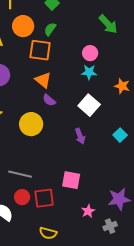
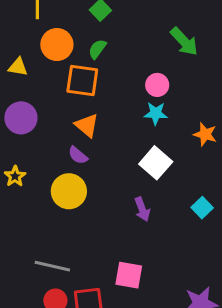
purple semicircle: (49, 100) -> (78, 155), moved

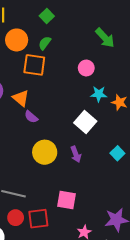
cyan star: (156, 113) -> (99, 94), moved
orange triangle: (87, 125) -> (21, 98), moved
yellow circle: (69, 191) -> (45, 152), moved

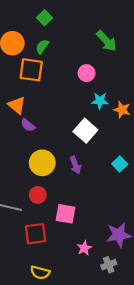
red circle: (16, 218) -> (38, 195), moved

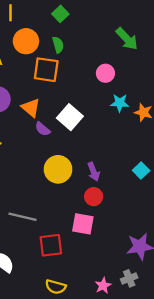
green semicircle: (42, 47) -> (58, 45), turned 128
white square: (85, 131) -> (70, 117), moved
red circle: (38, 195) -> (94, 197), moved
pink star: (84, 248) -> (103, 286), moved

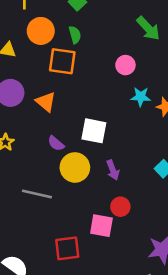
white square: (70, 117) -> (94, 131), moved, turned -30
purple semicircle: (43, 129) -> (56, 143), moved
red circle: (94, 197) -> (120, 207), moved
gray line: (22, 217) -> (37, 194), moved

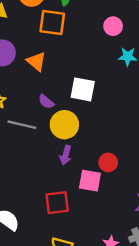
purple arrow: (113, 170) -> (66, 155), moved, turned 36
gray line: (37, 194) -> (22, 125), moved

